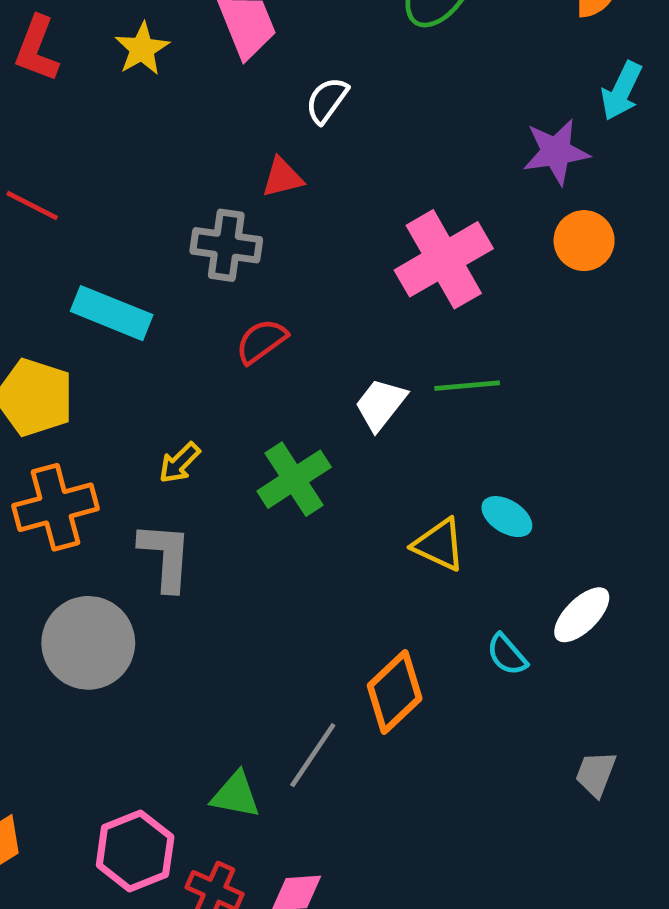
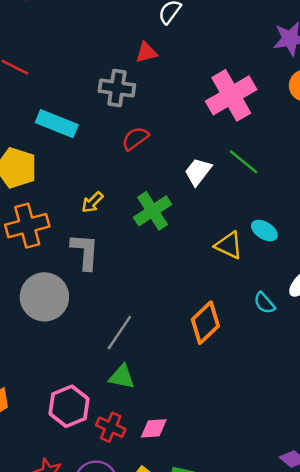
green line: (467, 386) -> (243, 162), turned 44
gray line: (313, 755) -> (119, 333), moved

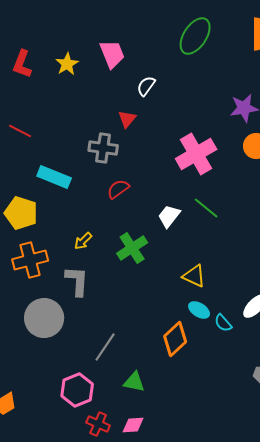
red triangle: (146, 52) -> (127, 119), turned -36
cyan ellipse: (264, 231) -> (199, 310), moved
green triangle: (122, 377) -> (134, 382), moved
pink hexagon: (69, 406) -> (77, 390), moved

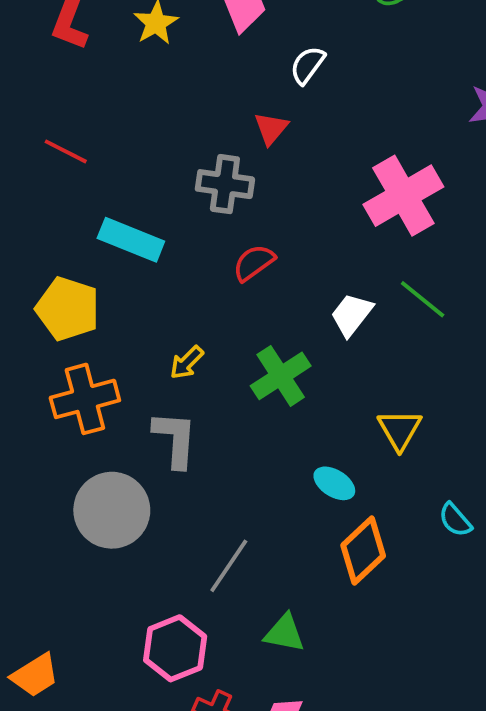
yellow triangle: (194, 276) -> (400, 430), turned 35
cyan ellipse: (199, 310) -> (334, 483), moved

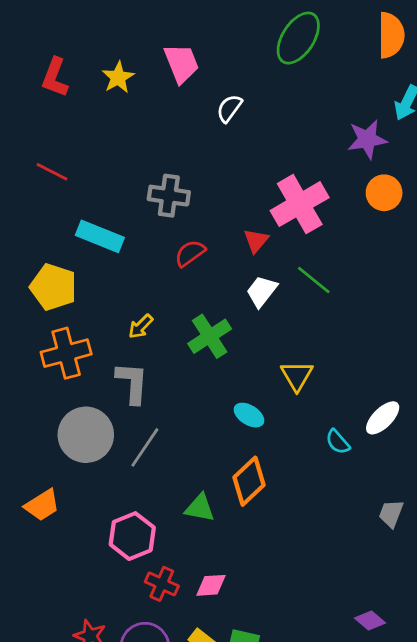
red triangle: (271, 128) -> (256, 241), moved
orange diamond: (363, 551) -> (249, 481), moved
gray line: (229, 566) -> (145, 447), moved
green triangle: (284, 633) -> (200, 508), moved
orange trapezoid: (35, 675) -> (42, 505), moved

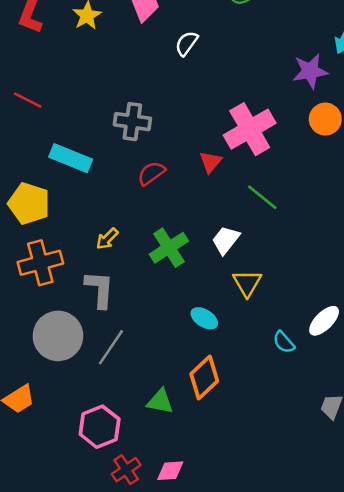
white trapezoid: (262, 291) -> (226, 240), moved
red cross: (162, 584) -> (126, 470), turned 32

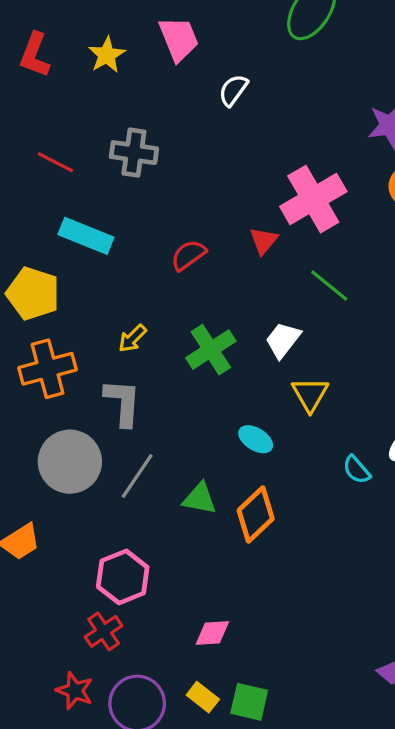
red line: (28, 100) -> (55, 162), moved
gray cross: (132, 122) -> (134, 153), moved
green triangle: (160, 401) -> (200, 498), moved
red cross: (126, 470) -> (104, 631), moved

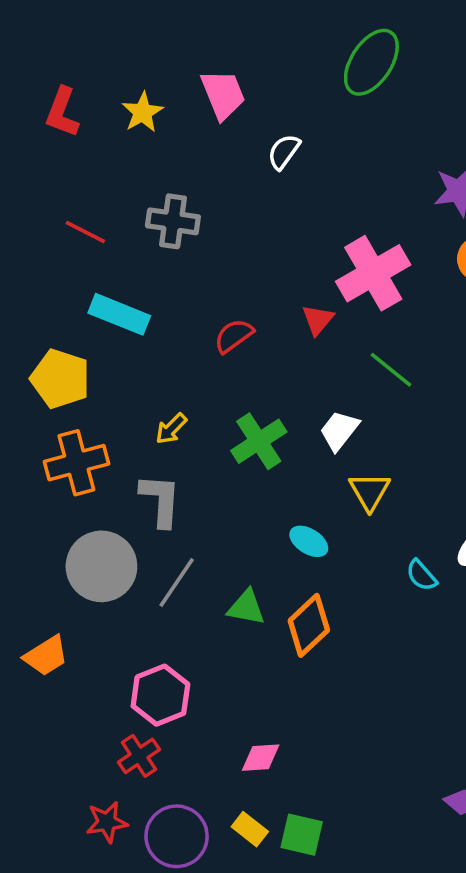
red star: (75, 691) -> (107, 822), turned -30

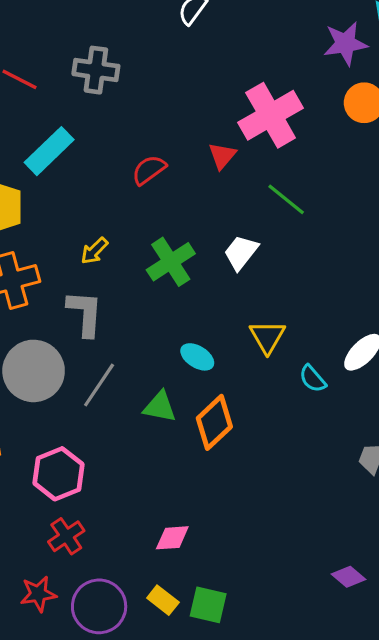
cyan rectangle: (119, 314) -> (49, 151), turned -66
yellow triangle: (370, 491) -> (267, 337), moved
cyan ellipse: (309, 541) -> (197, 357), moved
pink hexagon: (160, 695) -> (58, 474), moved

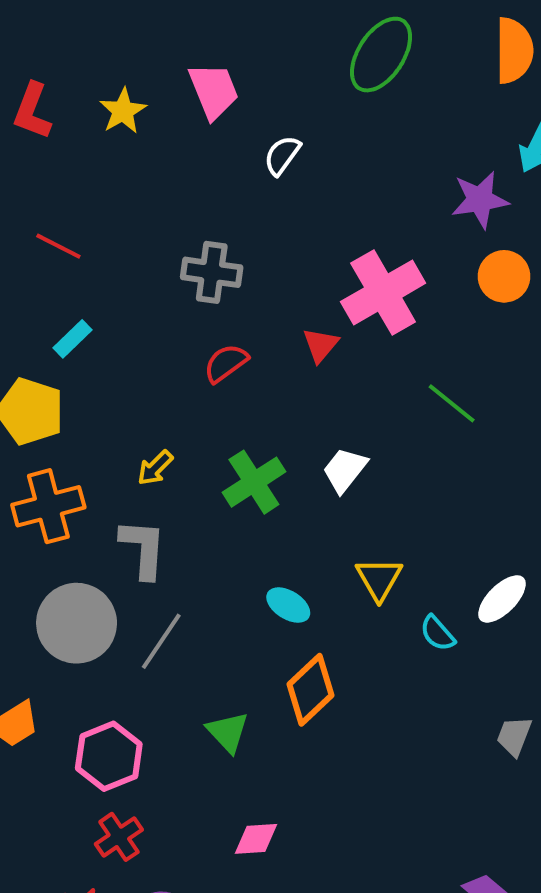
gray cross: (96, 70) -> (212, 272), moved
cyan rectangle: (49, 151) -> (73, 339), moved, size x0.6
green line: (286, 199) -> (452, 403), moved
green triangle: (160, 407) -> (228, 732), moved, turned 36

